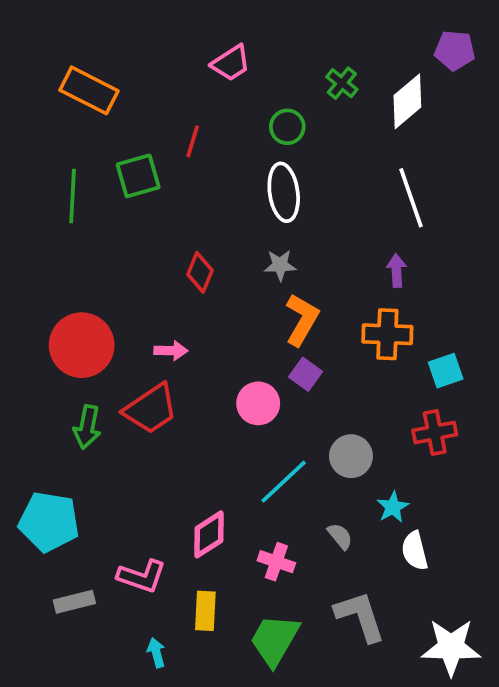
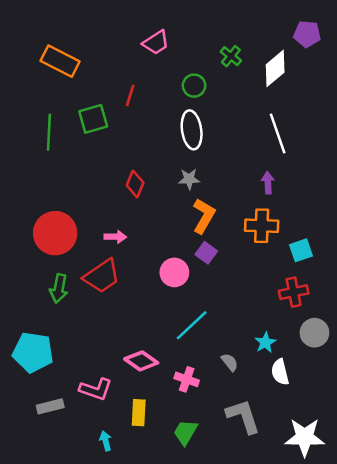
gray circle: (351, 456) -> (314, 333), moved
pink diamond: (209, 534) -> (141, 361), turned 68
green trapezoid: (275, 640) -> (185, 432), size x0.7

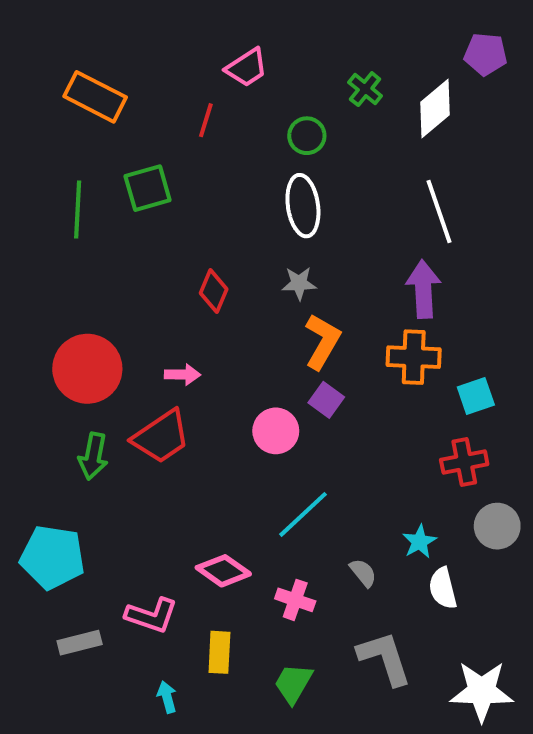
red line: (130, 95) -> (206, 120), moved
purple arrow: (268, 183) -> (423, 289), size x1.6

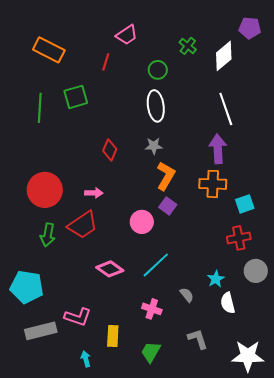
pink diamond: (223, 571) -> (110, 269), moved
gray rectangle: (80, 643) -> (41, 331), size x1.4
gray L-shape: (385, 658) -> (198, 339), size x0.7

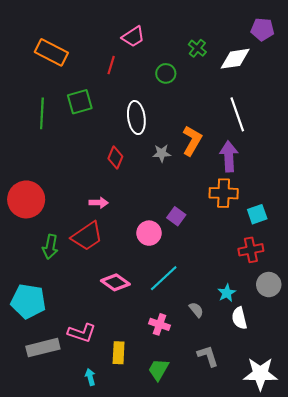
white diamond: (224, 56) -> (235, 59), turned 32
white ellipse: (156, 106) -> (136, 118), moved
orange L-shape: (166, 176) -> (192, 141), moved
red circle: (45, 190) -> (26, 199), moved

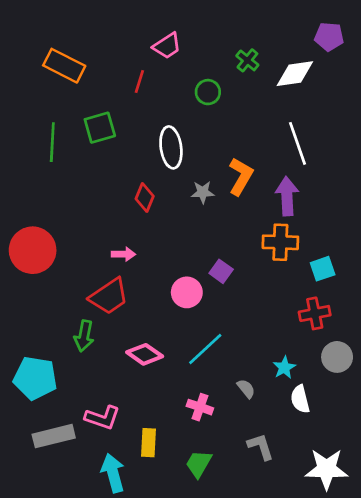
green arrow: (50, 247) -> (84, 336), moved
cyan arrow: (90, 377) -> (113, 473), size x1.8

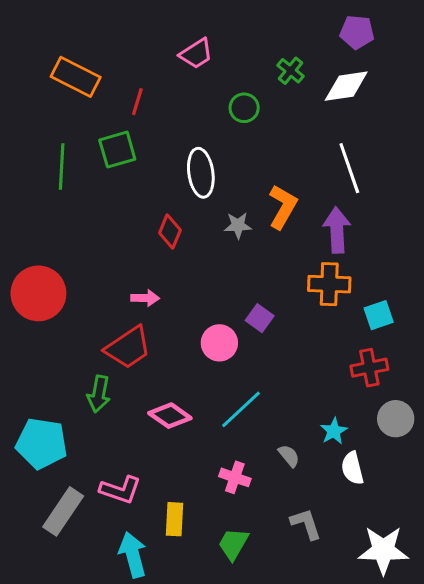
purple pentagon: (329, 37) -> (357, 32), moved
red line: (139, 81) -> (137, 102), moved
gray rectangle: (54, 436) -> (63, 511), turned -42

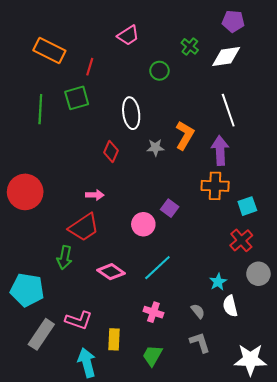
red cross: (369, 368) -> (241, 240), turned -30
gray semicircle: (289, 456) -> (198, 311), moved

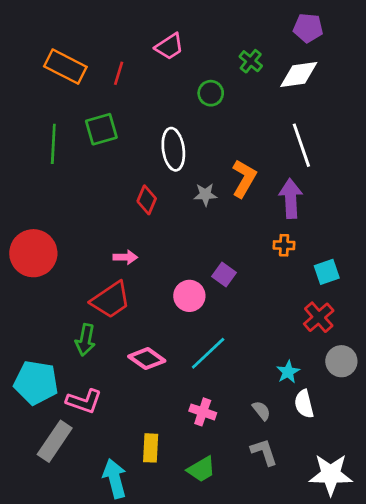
red line: (90, 67) -> (119, 73), moved
orange cross: (215, 186) -> (284, 245), size x0.6
pink L-shape: (79, 320) -> (84, 401), moved
green trapezoid: (152, 356) -> (201, 469), turned -150

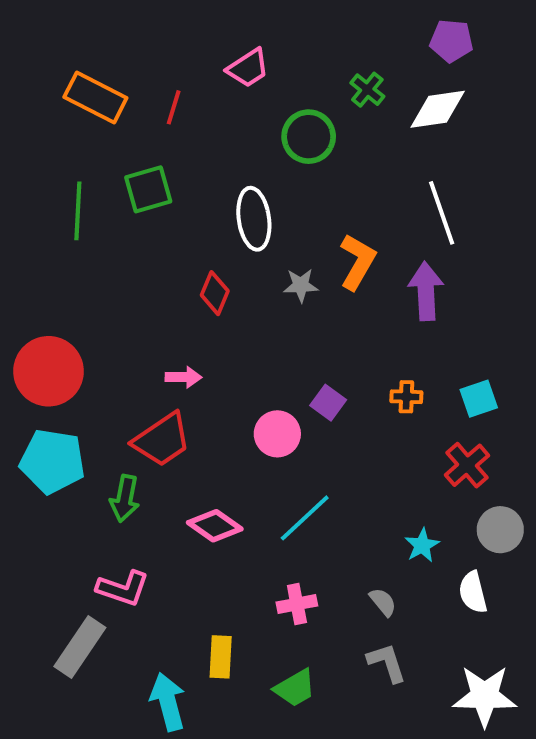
green circle: (211, 93) -> (309, 137), size x1.4
orange cross: (284, 245) -> (406, 397), moved
cyan pentagon: (36, 383) -> (52, 461), moved
white semicircle: (304, 404) -> (473, 592), moved
pink cross: (203, 412) -> (297, 604), turned -30

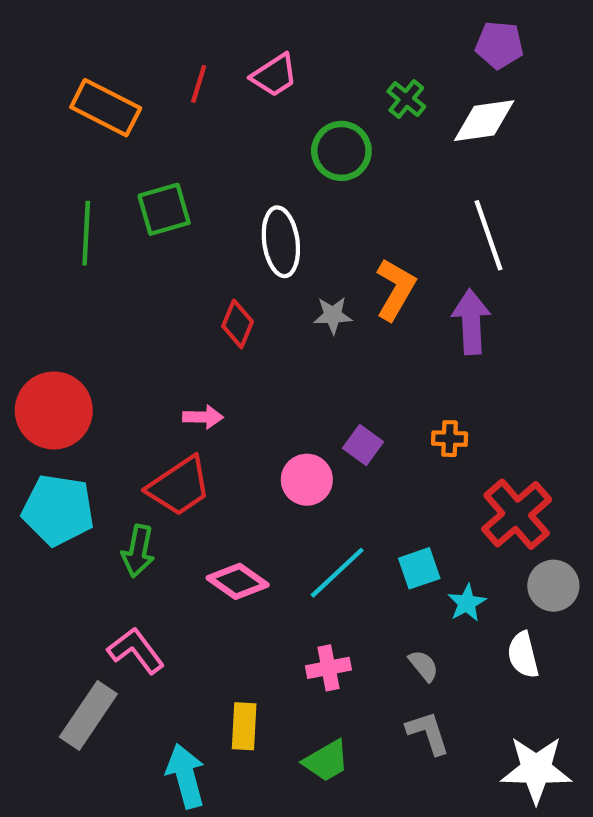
red line: (174, 107) -> (199, 84), moved
cyan square: (479, 399) -> (419, 568), moved
red cross: (467, 465) -> (517, 514), size x1.4
pink L-shape: (123, 588) -> (136, 651), turned -146

